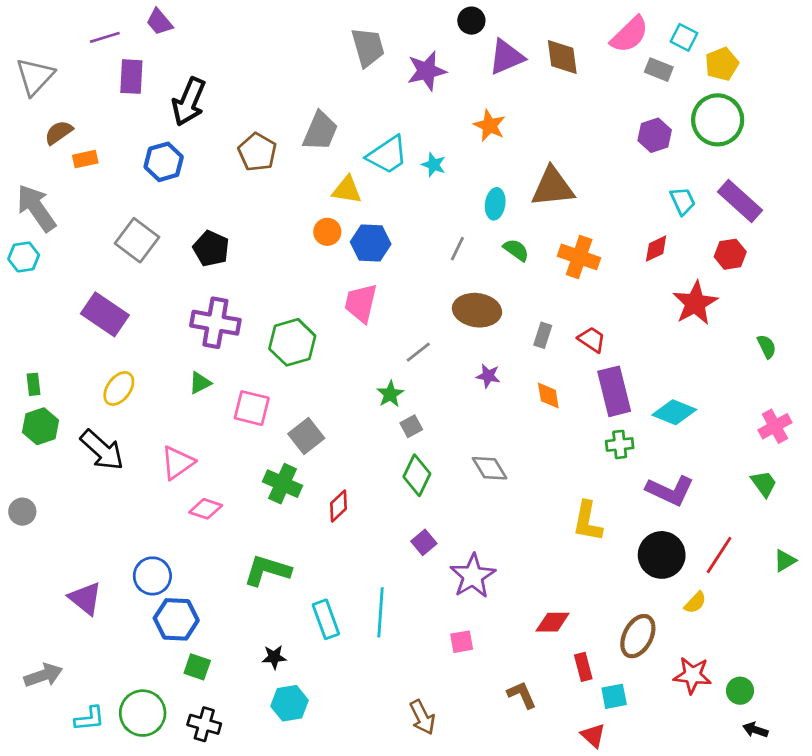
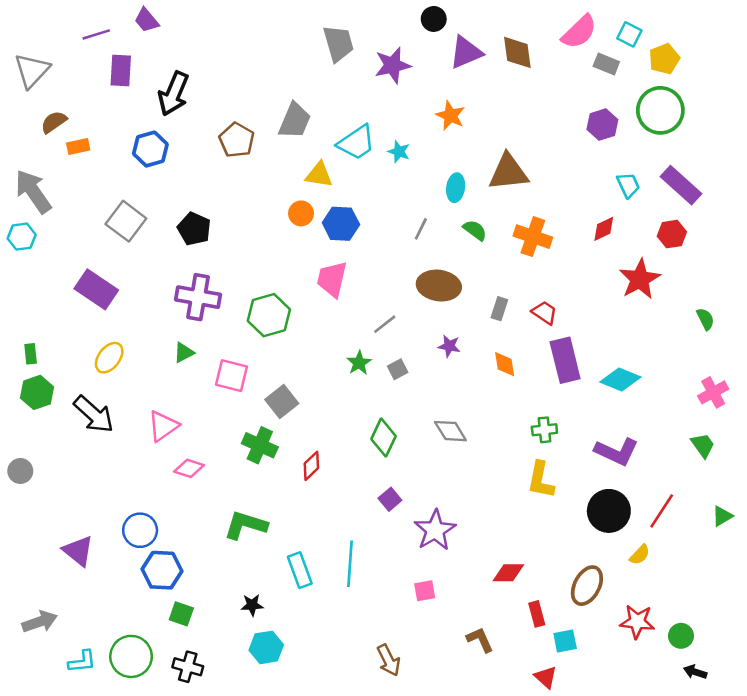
gray square: (411, 426) -> (398, 369), moved
green cross: (620, 444) -> (544, 430), moved

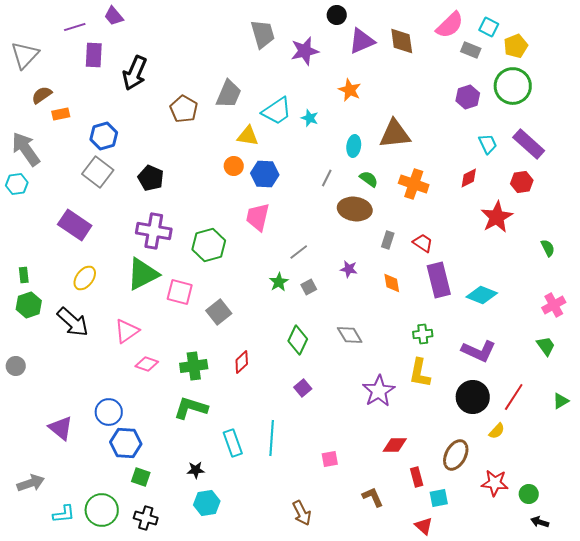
blue hexagon: (150, 149) -> (104, 136), moved
brown ellipse: (439, 286) -> (355, 209), moved
green triangle: (184, 353) -> (143, 274), size x2.0
green cross: (260, 445) -> (194, 366), moved, turned -32
purple star: (435, 530) -> (379, 391), moved

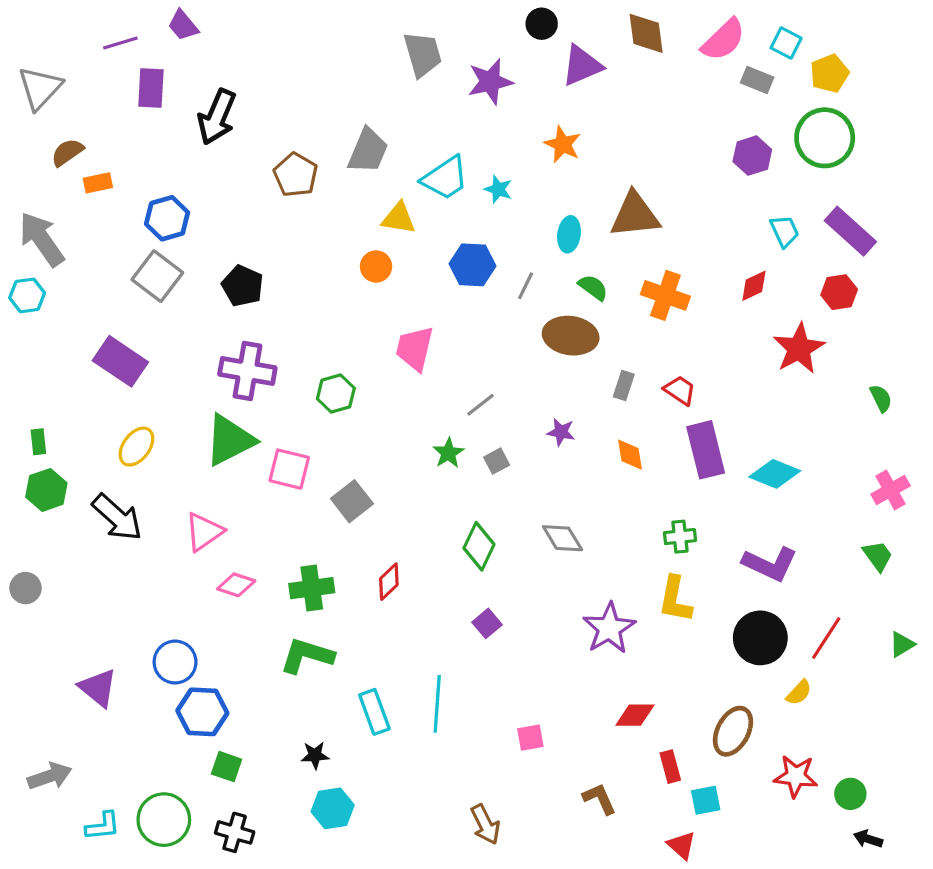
brown diamond: (402, 41) -> (646, 33), moved
blue hexagon: (265, 174) -> (473, 265), moved
green hexagon: (209, 245) -> (336, 393), size x0.7

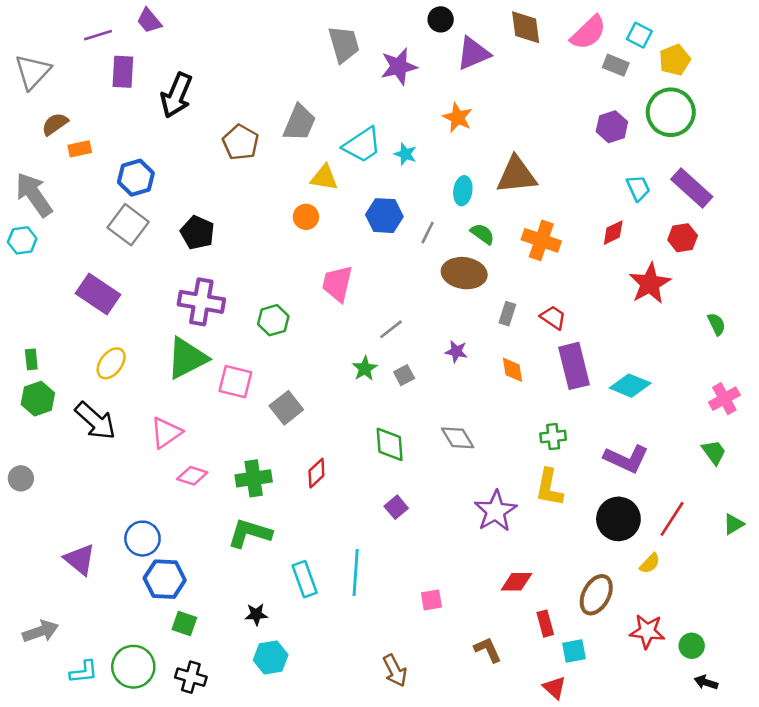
green diamond: (479, 546) -> (390, 444), turned -30

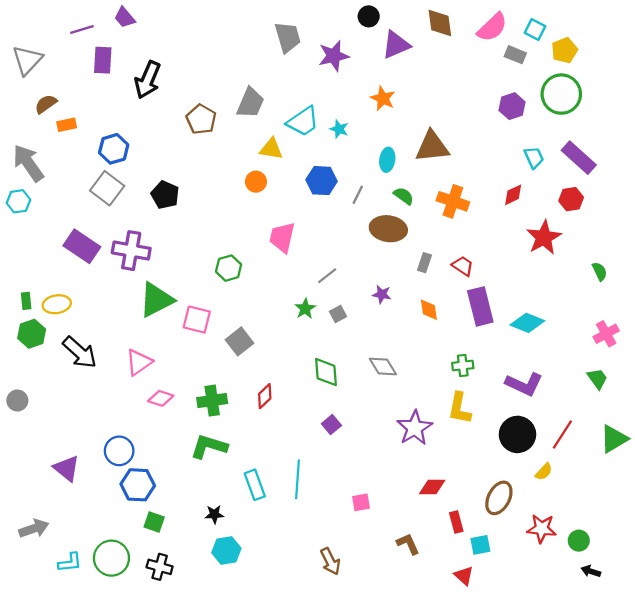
purple cross: (201, 302) -> (131, 251), moved
yellow ellipse: (111, 363) -> (57, 304), moved, turned 44
green triangle: (734, 524) -> (614, 439), size x1.6

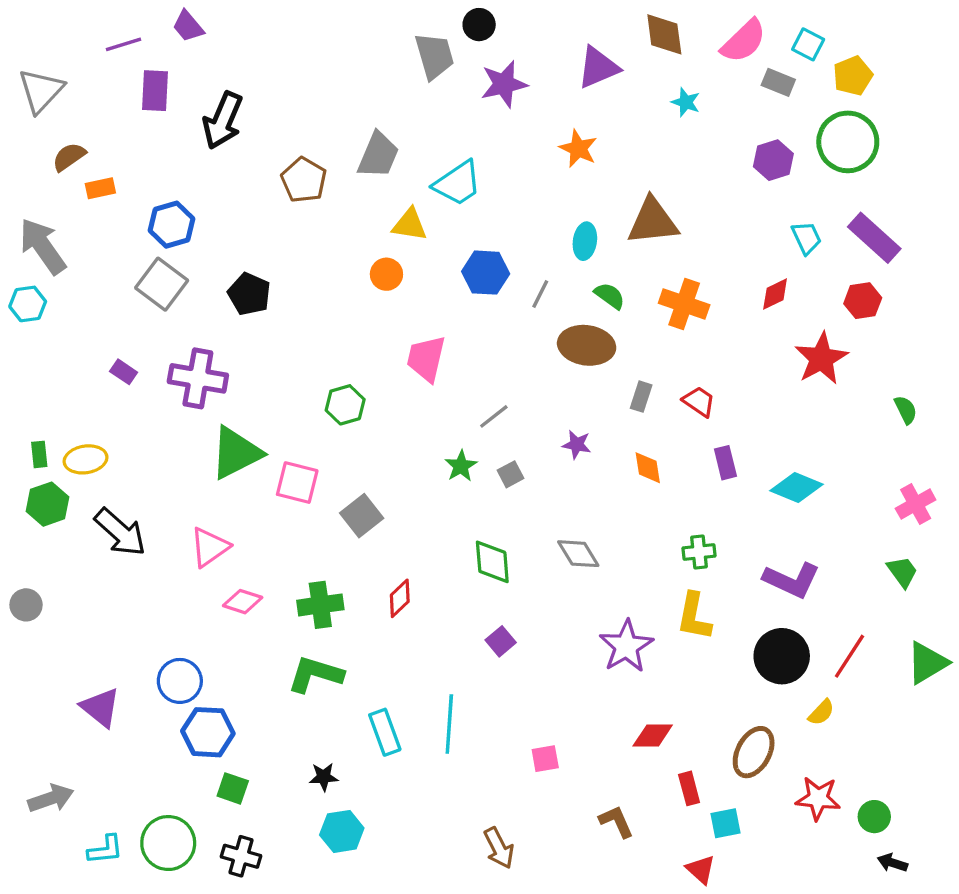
black circle: (369, 16) -> (479, 25), moved
cyan star: (339, 129) -> (686, 102), moved
purple rectangle: (82, 246) -> (124, 372), size x0.5
purple rectangle: (480, 306) -> (725, 463), size x0.6

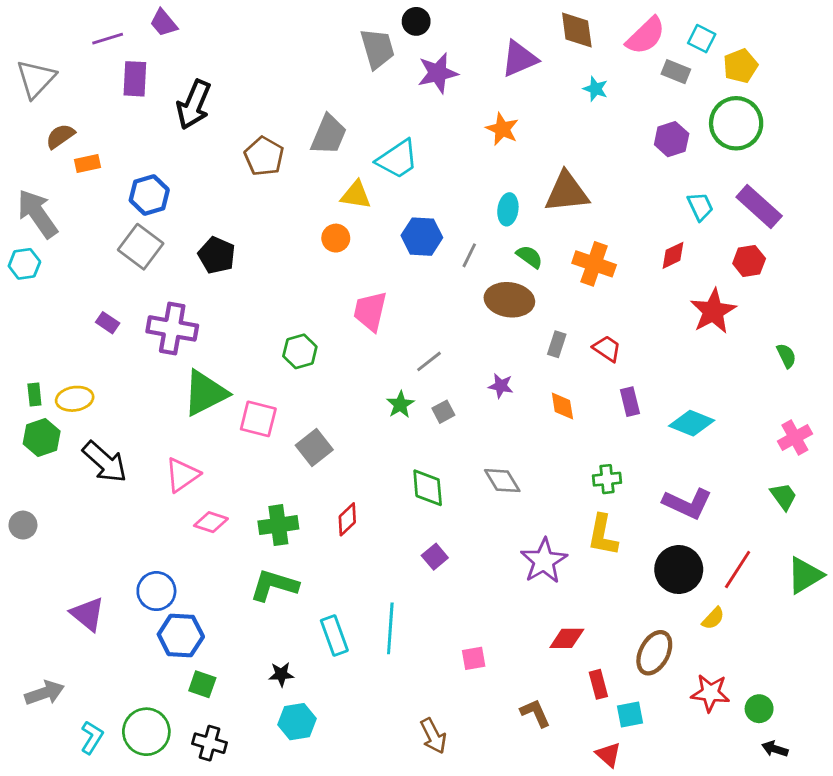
cyan L-shape: (105, 850) -> (92, 737), turned -52

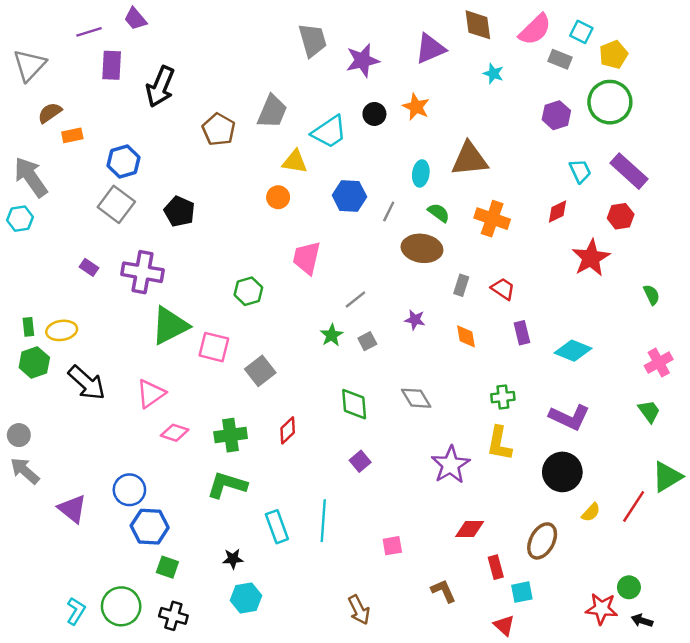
black circle: (416, 21) -> (374, 114), moved
red line: (738, 570) -> (634, 506), moved
gray arrow: (44, 693) -> (25, 471), moved, turned -120
red star: (710, 693) -> (602, 609), moved

